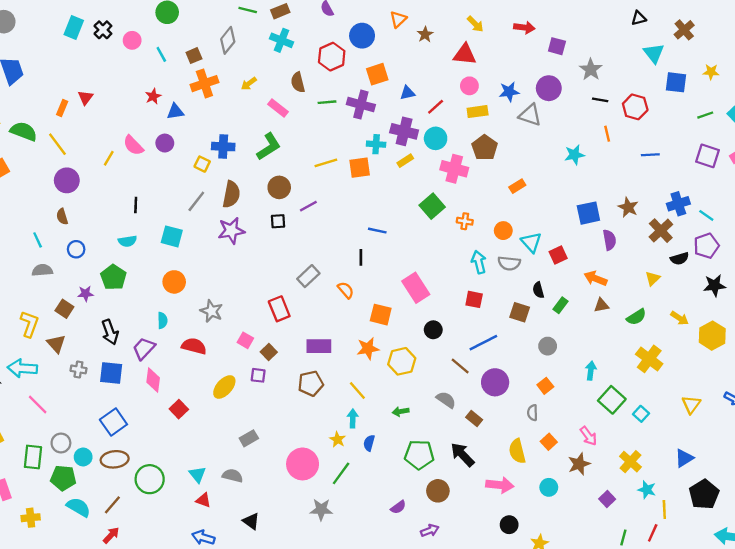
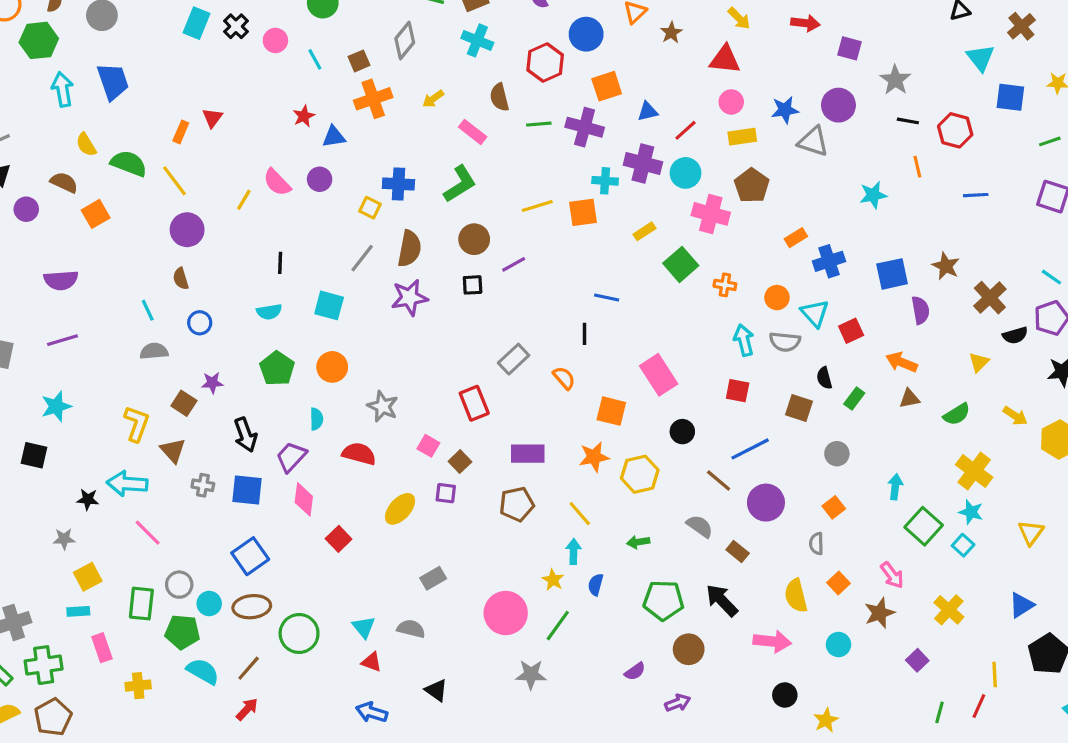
yellow rectangle: (405, 161) -> (644, 231), moved
blue cross: (678, 204) -> (829, 261), moved
green pentagon: (113, 277) -> (277, 369), moved
cyan star: (647, 490) -> (971, 512), moved

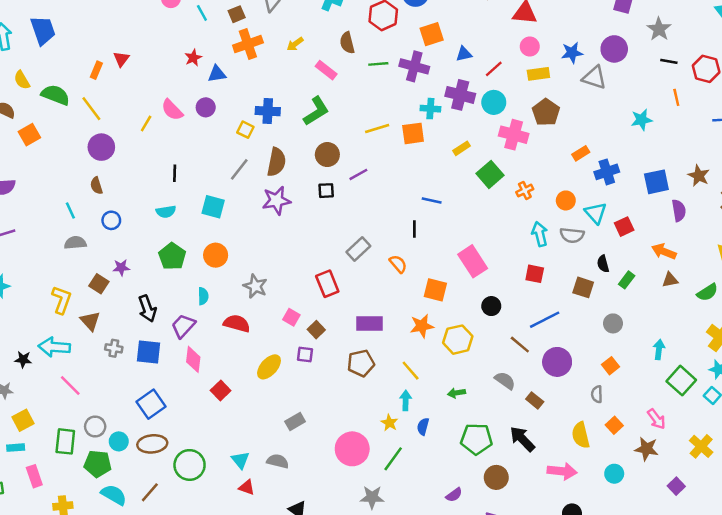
orange cross: (725, 285) -> (525, 191), turned -35
brown star: (879, 613) -> (647, 449), turned 30

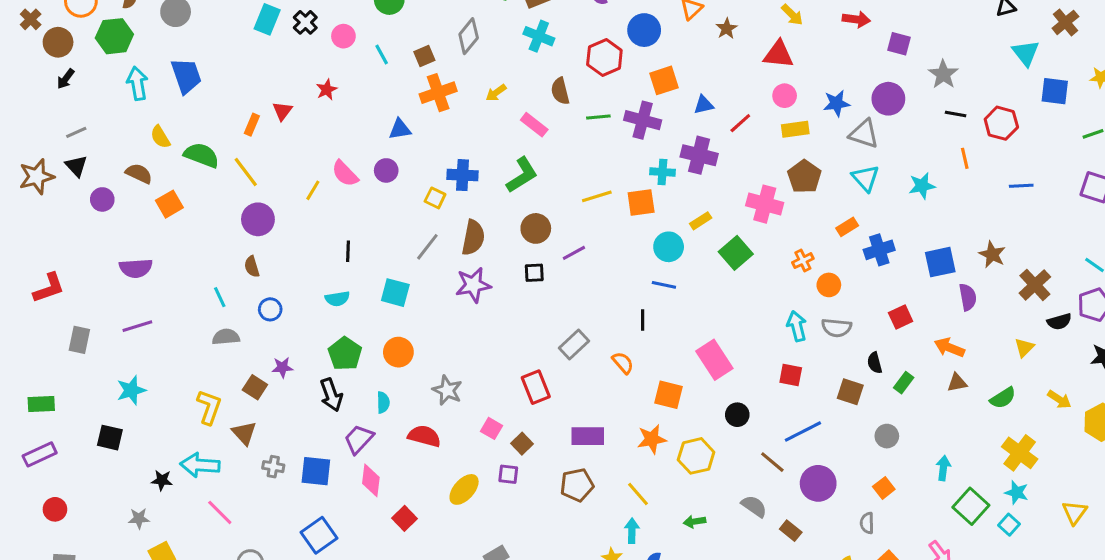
red star: (193, 58) -> (327, 90), moved
cyan circle: (494, 102) -> (669, 247), moved
orange cross: (525, 191) -> (803, 261), moved
cyan triangle: (596, 213) -> (865, 178), moved
black arrow: (147, 309) -> (331, 395), moved

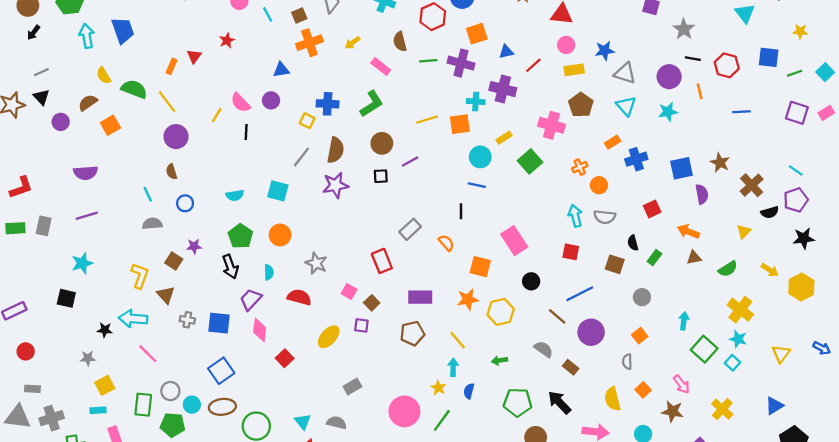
blue square: (1055, 91) -> (769, 57), moved
purple circle: (888, 99) -> (669, 77), moved
brown semicircle: (139, 174) -> (88, 103), turned -60
black line: (348, 251) -> (246, 132), moved
green rectangle: (41, 404) -> (15, 228), moved

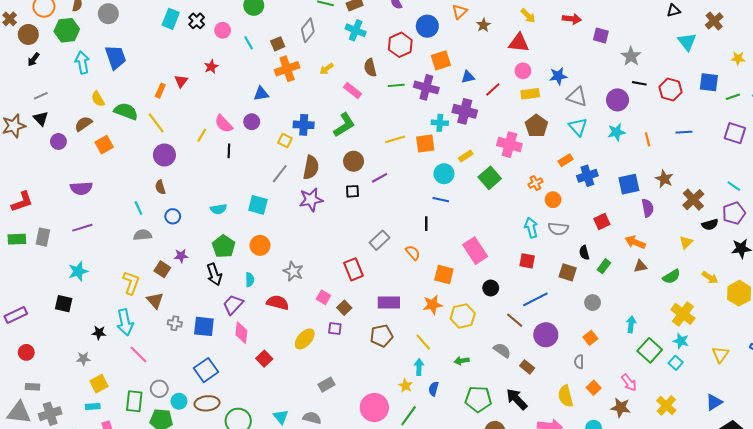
orange line: (700, 91) -> (648, 139), moved
cyan arrow: (133, 319) -> (125, 322), turned -105

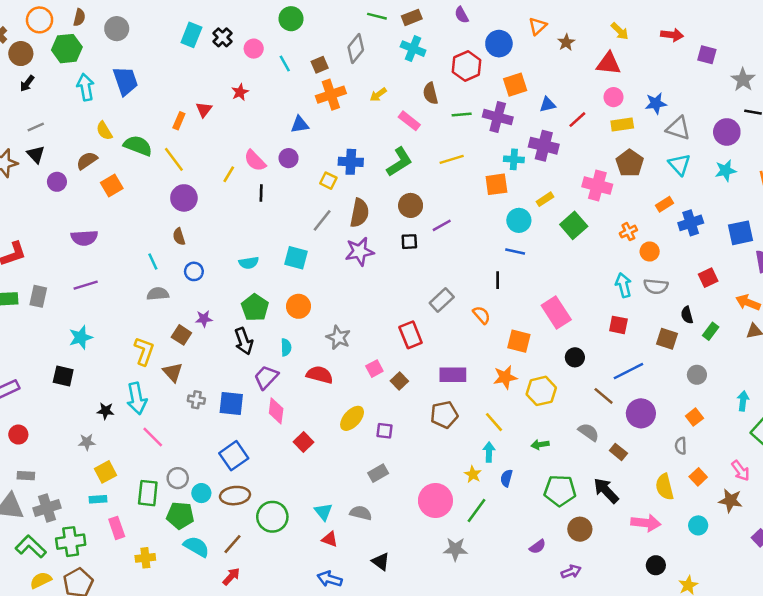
yellow line: (395, 139) -> (452, 159), moved
pink square: (323, 297) -> (374, 369), turned 32
purple square: (335, 329) -> (384, 431), moved

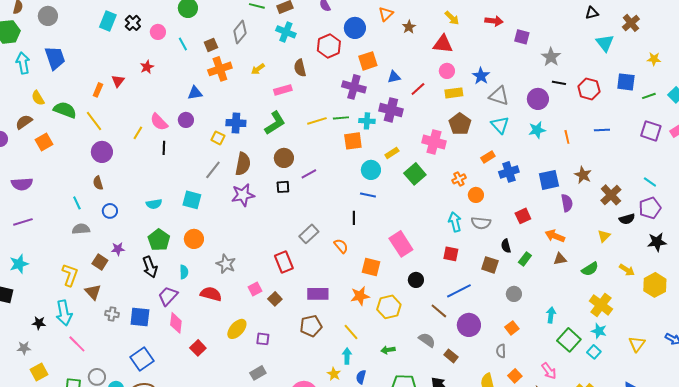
blue star: (656, 103) -> (481, 76), turned -30
green line: (462, 115) -> (341, 118), moved
pink rectangle: (409, 121) -> (283, 90), turned -54

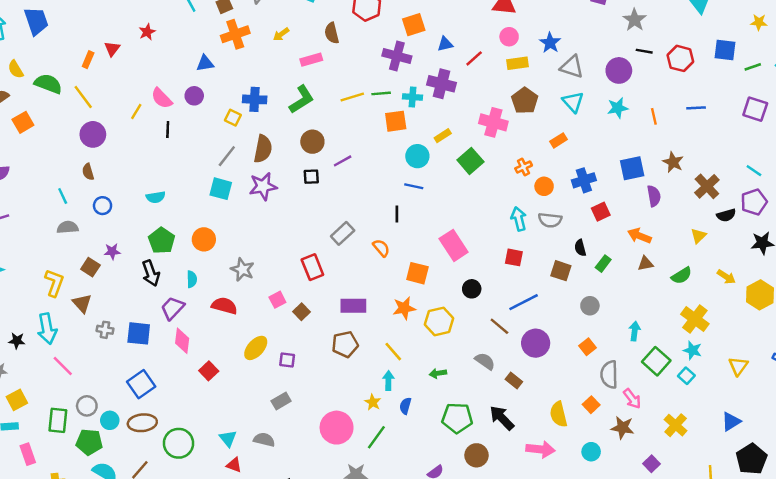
blue cross: (509, 172) -> (584, 180), moved
cyan square: (192, 200) -> (221, 189), moved
gray semicircle: (501, 351) -> (609, 374), moved, size x1.6

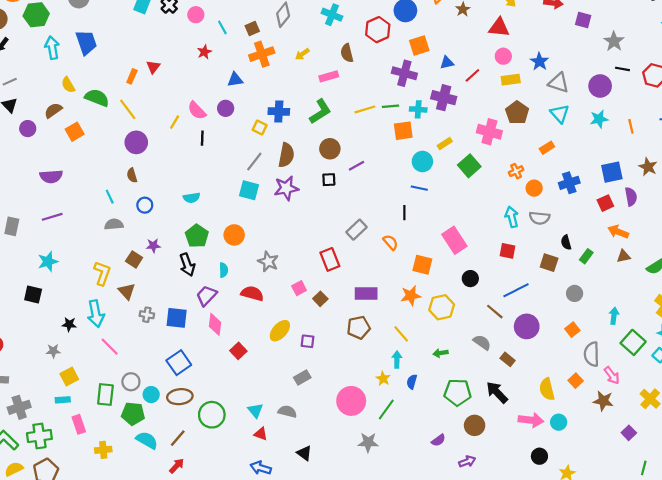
red star: (147, 32) -> (204, 52), moved
red square: (601, 212) -> (605, 203), moved
cyan circle: (591, 452) -> (559, 422), moved

